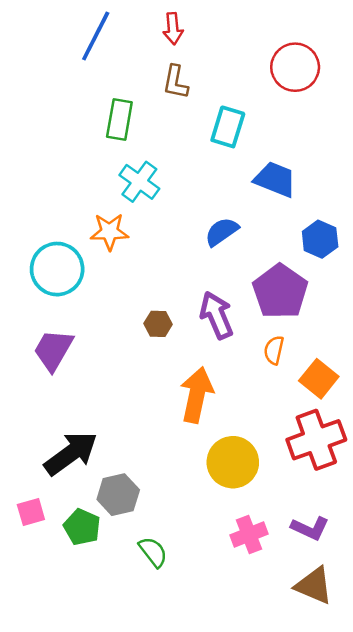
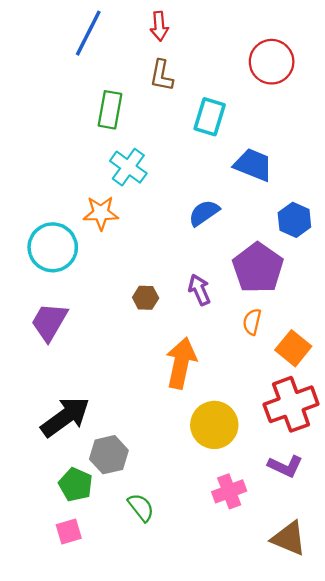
purple arrow: (217, 315) -> (199, 290), size x0.7
pink square: (31, 512) -> (69, 531), moved
purple L-shape: (310, 528) -> (285, 466), moved

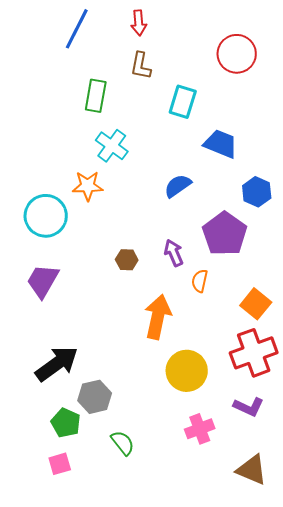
orange semicircle: (252, 322) -> (200, 281), moved

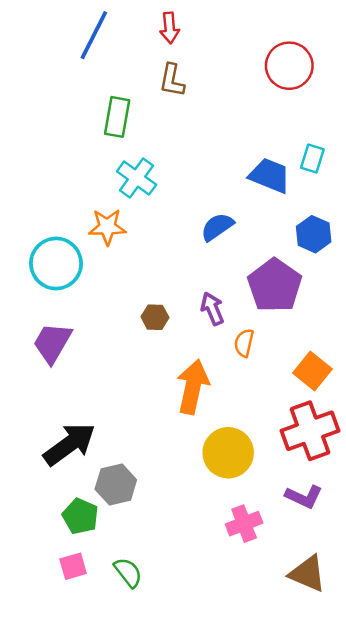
cyan rectangle: (183, 102) -> (312, 158), moved, size x0.7
green semicircle: (123, 443) -> (128, 572), moved

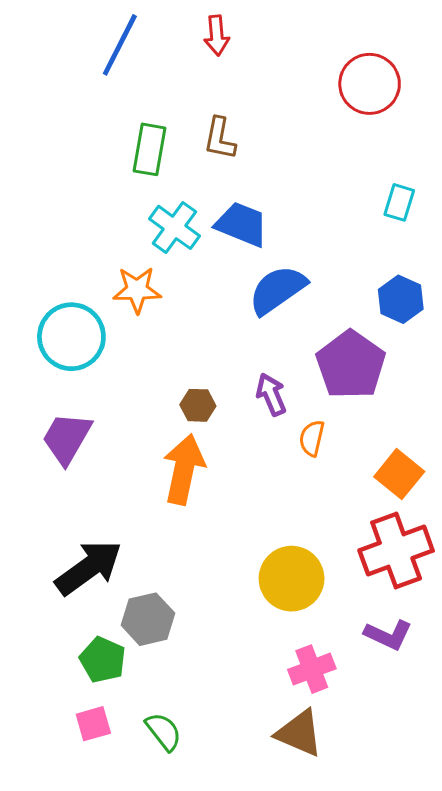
brown L-shape: (172, 80) -> (220, 139), moved
blue trapezoid: (270, 176) -> (242, 224), moved
blue semicircle: (217, 227) -> (277, 290), size x1.4
orange arrow: (193, 387) -> (184, 469), moved
brown triangle: (308, 574) -> (299, 733), moved

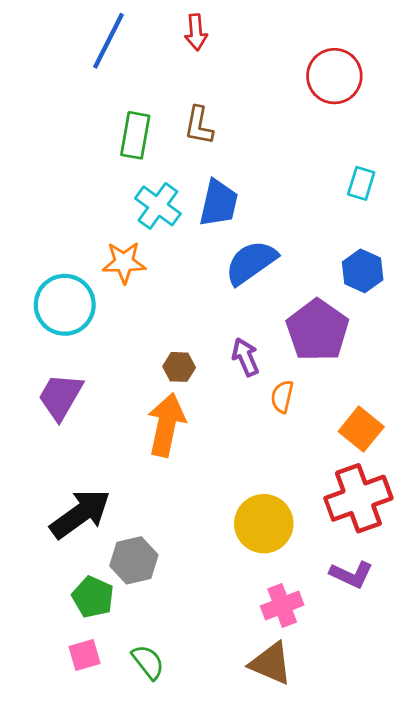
blue trapezoid: (242, 224) -> (219, 203), turned 81

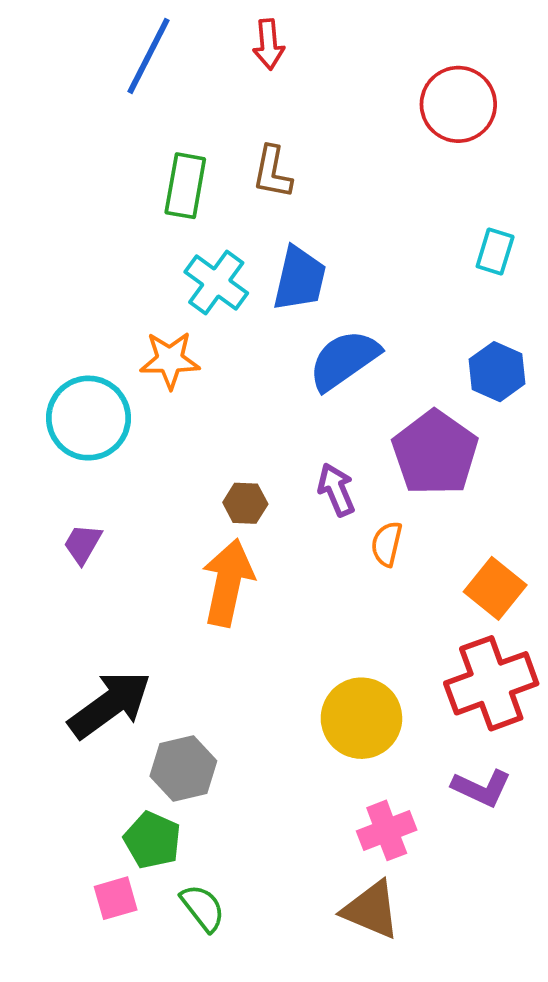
purple trapezoid: (60, 397) -> (83, 544), size x0.6
green pentagon: (93, 597) -> (152, 840), moved

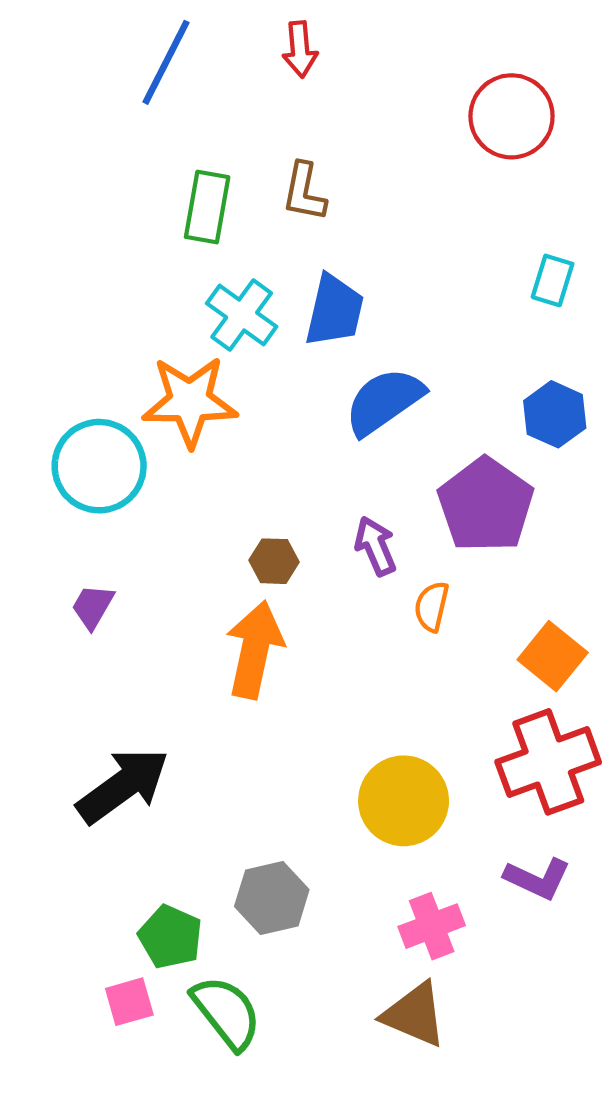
orange star: (170, 360) -> (190, 401), size x1.4
gray hexagon: (183, 768) -> (272, 898), moved
green semicircle: (203, 908) -> (226, 1012), size x1.4

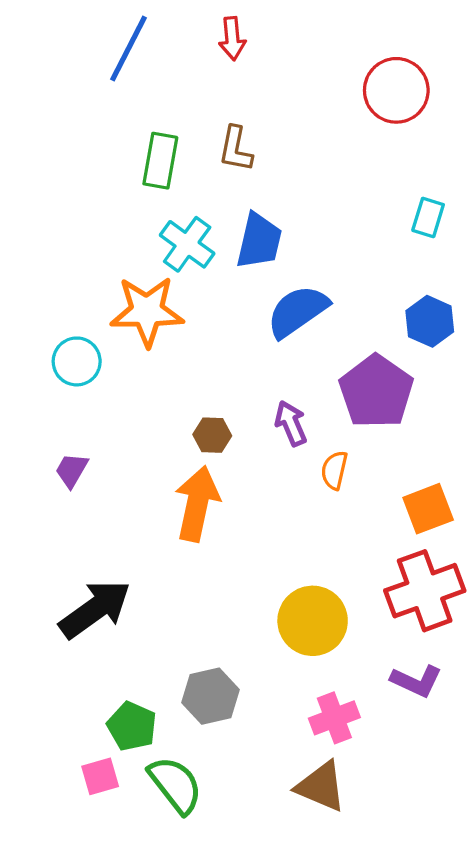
cyan circle: (99, 466) -> (77, 361), size x0.7
orange square: (553, 656) -> (428, 509), turned 30

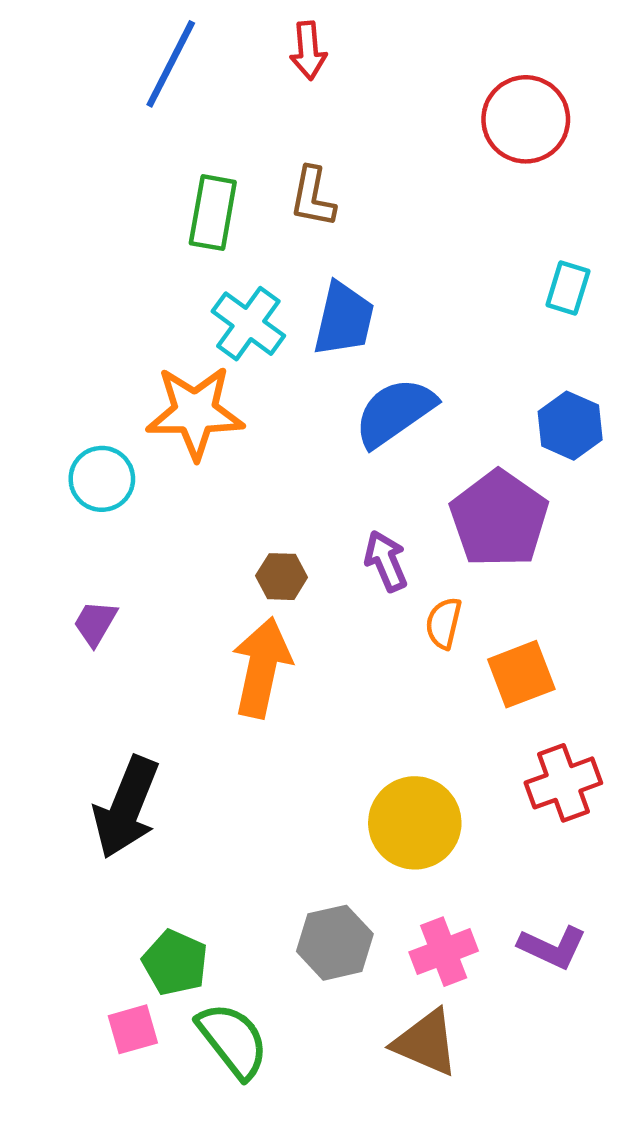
orange square: (428, 509) -> (521, 674), moved
red cross: (425, 591) -> (563, 783), size x0.7
black arrow: (95, 609) -> (126, 807), turned 148
purple L-shape: (416, 681) -> (552, 947), moved
gray hexagon: (211, 696) -> (335, 943), moved

